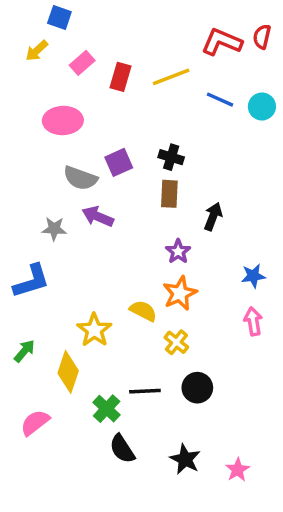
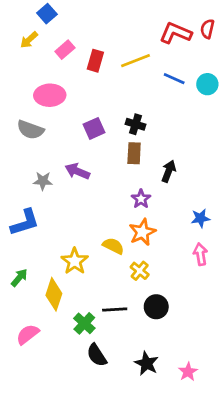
blue square: (59, 17) -> (47, 14), turned 30
gray semicircle: (80, 178) -> (30, 130), moved

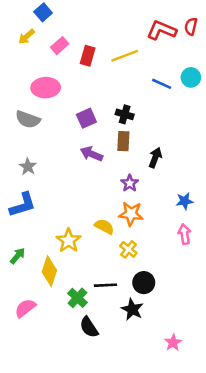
blue line: (174, 79) -> (162, 84), moved
purple arrow: (77, 171) -> (91, 154), moved
gray star: (43, 181) -> (28, 167), moved, turned 30
orange star: (142, 232) -> (131, 214), turned 30
black star: (147, 363) -> (132, 309), moved

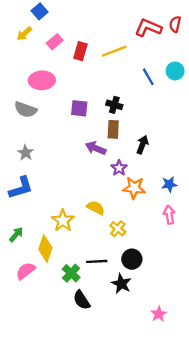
blue line: (162, 84) -> (148, 77), turned 36
purple square: (86, 118) -> (79, 108), turned 30
purple arrow: (91, 154) -> (96, 148), moved
orange star: (131, 214) -> (134, 188), moved
pink semicircle: (25, 308) -> (26, 271), moved

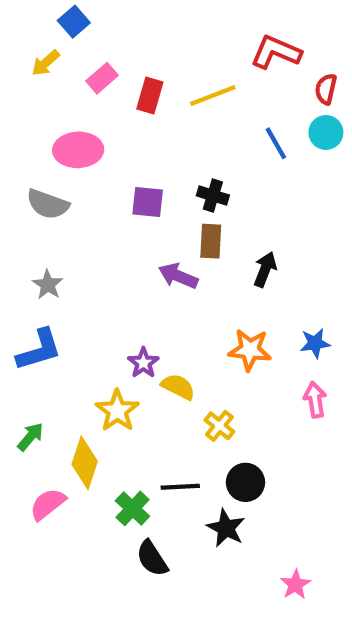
red semicircle: (175, 24) -> (326, 89), moved
purple star: (119, 168) -> (143, 363), moved

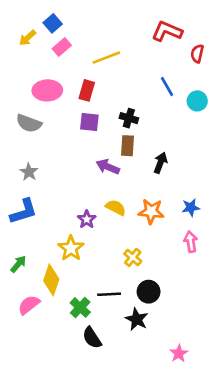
blue square: (74, 22) -> (53, 23), moved
red rectangle: (150, 96) -> (87, 90), moved
yellow line: (213, 96) -> (106, 58), moved
cyan circle: (326, 132) -> (197, 101), moved
yellow semicircle: (178, 387) -> (116, 207), moved

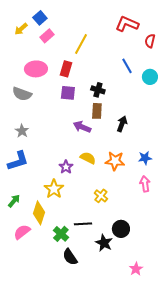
yellow line: (106, 58) -> (81, 44), turned -40
black circle: (149, 292) -> (121, 229), moved

